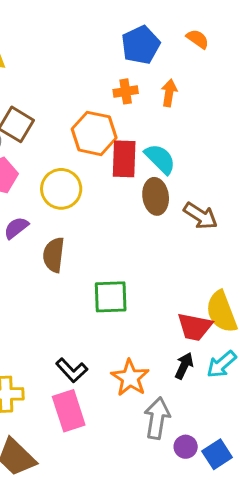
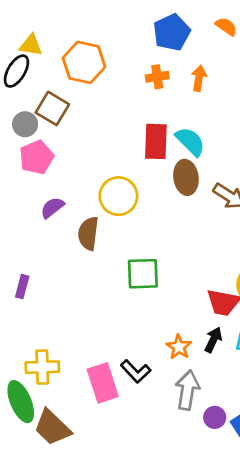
orange hexagon: (94, 133) -> (84, 62), moved
yellow circle: (61, 189) -> (118, 196), moved
black L-shape: (72, 370) -> (136, 371), moved
orange star: (130, 378) -> (179, 347), moved, size x0.7

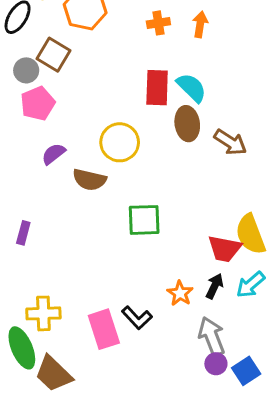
brown semicircle: (88, 233) -> (89, 180), turned -84
gray arrow: (187, 390) -> (212, 336), moved, turned -30

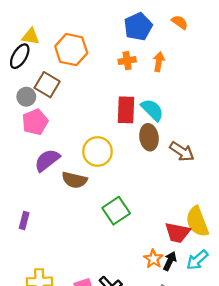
purple semicircle: (53, 154) -> (47, 160), size x1.4
green square: (144, 220) -> (116, 211), turned -32
orange star: (180, 293) -> (153, 259), moved

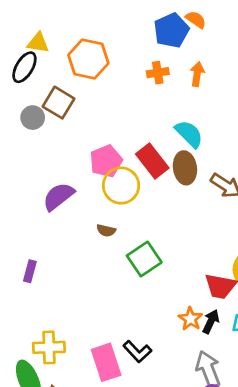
orange semicircle: (180, 22) -> (196, 20), moved
red rectangle: (126, 110) -> (152, 161), moved, turned -40
pink pentagon: (35, 122) -> (106, 161), moved
brown semicircle: (74, 180) -> (106, 230), moved, size x0.6

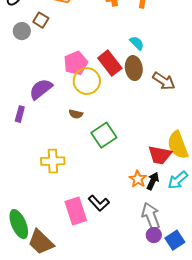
brown square: (58, 103) -> (41, 20), size x0.7
cyan semicircle: (189, 134) -> (137, 43), size x0.7
purple rectangle: (30, 271) -> (20, 114), moved
yellow cross: (49, 347) -> (53, 161), moved

